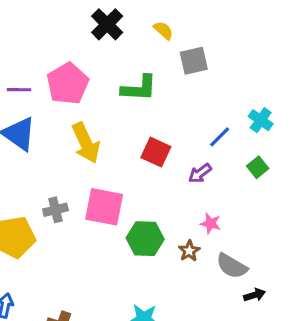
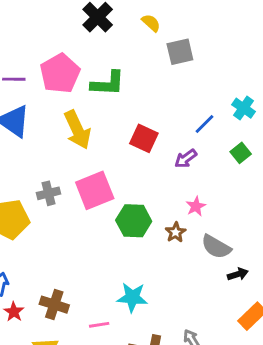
green L-shape: (139, 88) -> (108, 84), moved
pink square: (104, 207) -> (95, 190), turned -33
pink star: (211, 223) -> (196, 206), turned 30

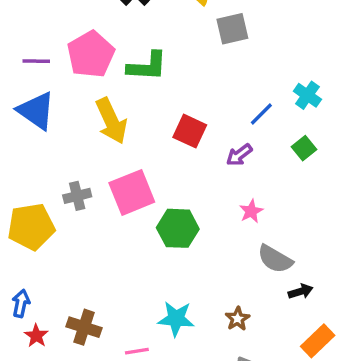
brown star: (176, 232) -> (237, 319), moved

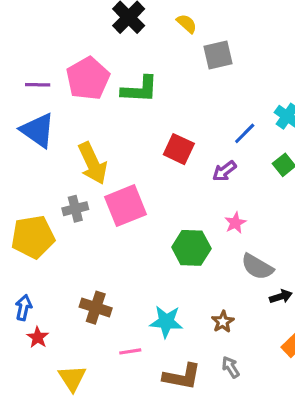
yellow arrow: (111, 121) -> (93, 163), moved
green hexagon: (178, 228) -> (191, 248), moved
brown cross: (84, 327) -> (96, 308), moved

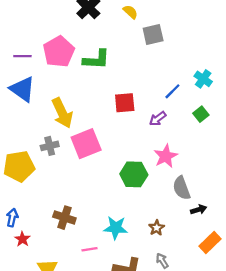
red square: (179, 149) -> (125, 103), turned -30
pink star: (235, 223) -> (166, 156), size x1.5
gray semicircle: (257, 267) -> (182, 188), turned 40

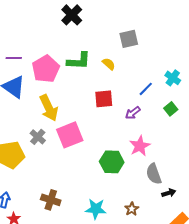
yellow semicircle: (130, 12) -> (109, 64), moved
pink pentagon: (59, 52) -> (46, 69), moved
gray cross: (50, 146) -> (38, 137), turned -35

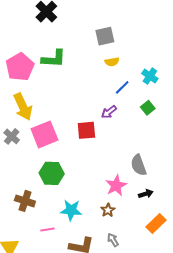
yellow semicircle: (109, 64) -> (112, 62), moved, turned 128
red square: (104, 99) -> (86, 130), moved
pink star: (140, 146) -> (116, 186), moved
green hexagon: (112, 162) -> (52, 173), moved
gray semicircle: (154, 174) -> (139, 165), moved

